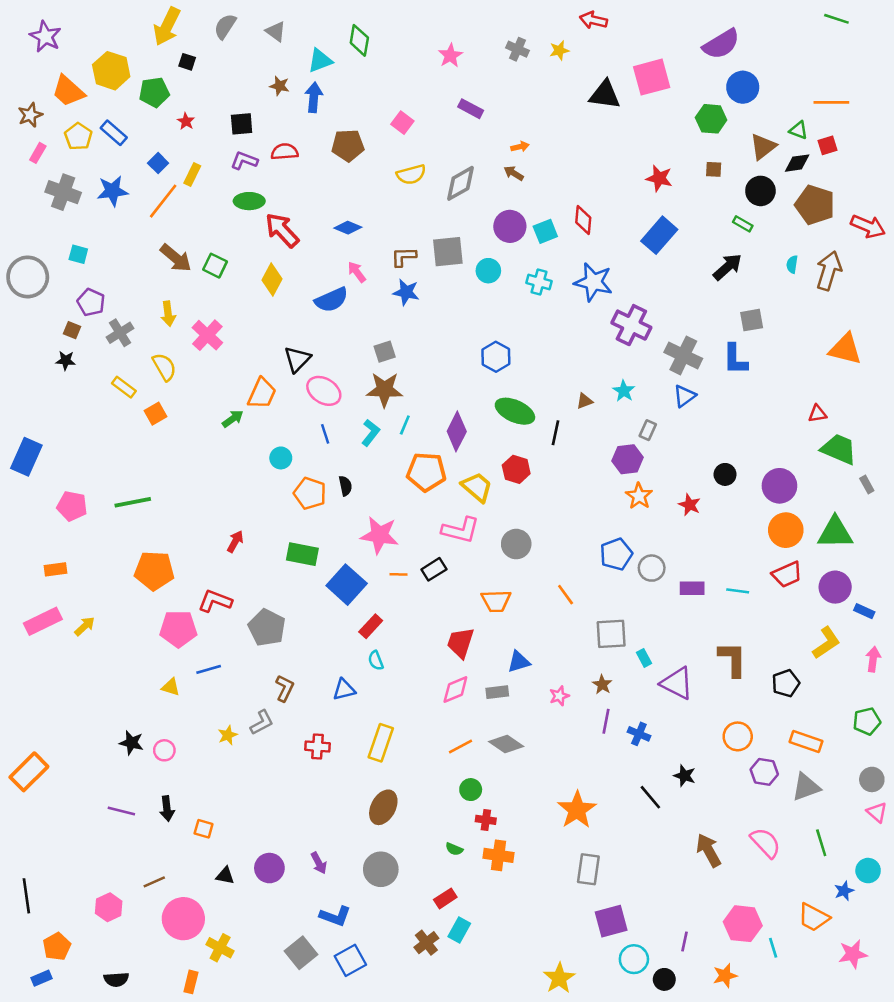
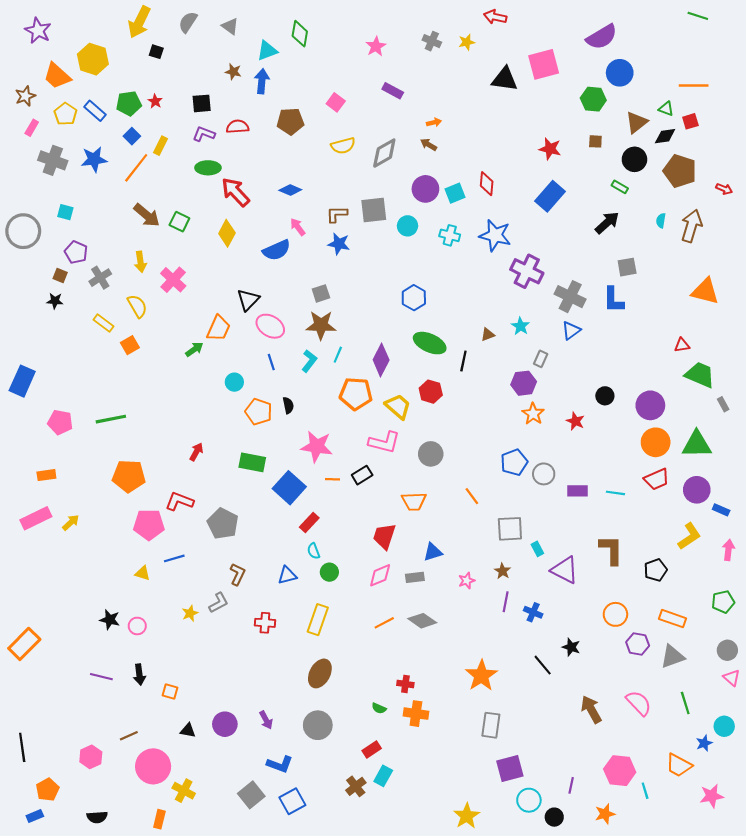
green pentagon: (154, 92) -> (129, 103), moved
red arrow: (868, 226) -> (724, 189), size x0.6
green circle: (471, 790) -> (329, 572), moved

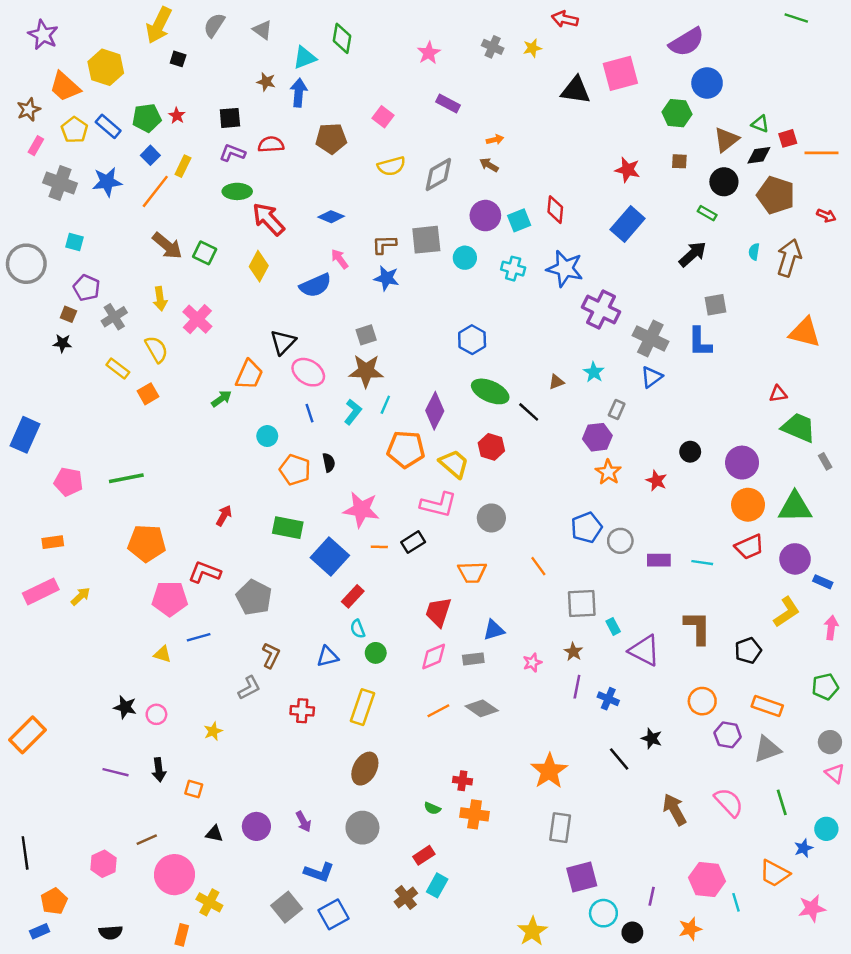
orange line: (694, 85) -> (822, 153), moved
black line: (463, 361) -> (529, 412), turned -60
yellow star: (190, 613) -> (213, 731), moved

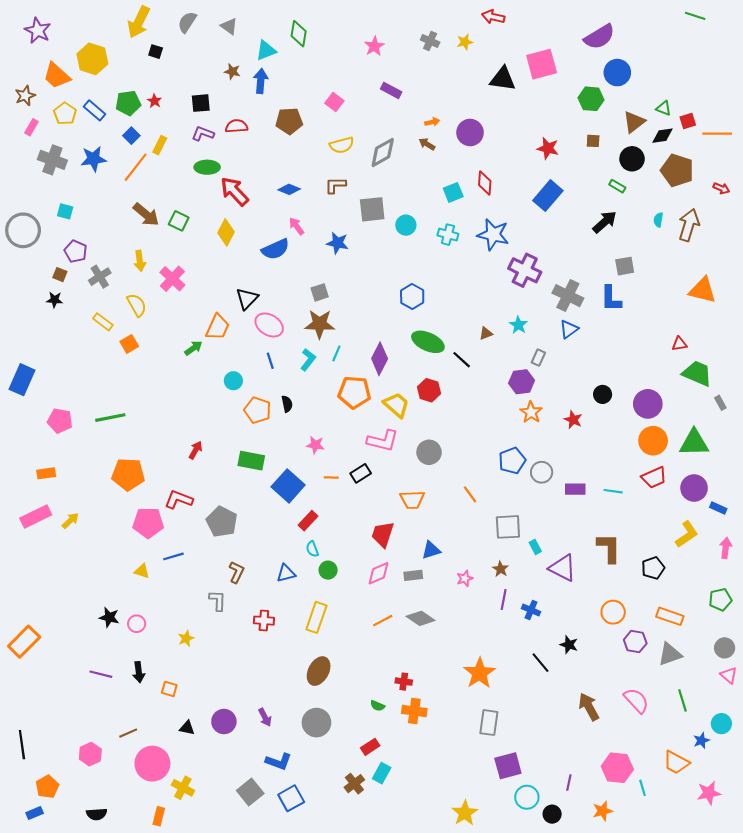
purple circle: (485, 216) -> (470, 133), moved
brown L-shape: (384, 244) -> (335, 185), moved
pink star: (361, 510) -> (315, 445), size x0.6
gray L-shape: (249, 688) -> (218, 601), turned -60

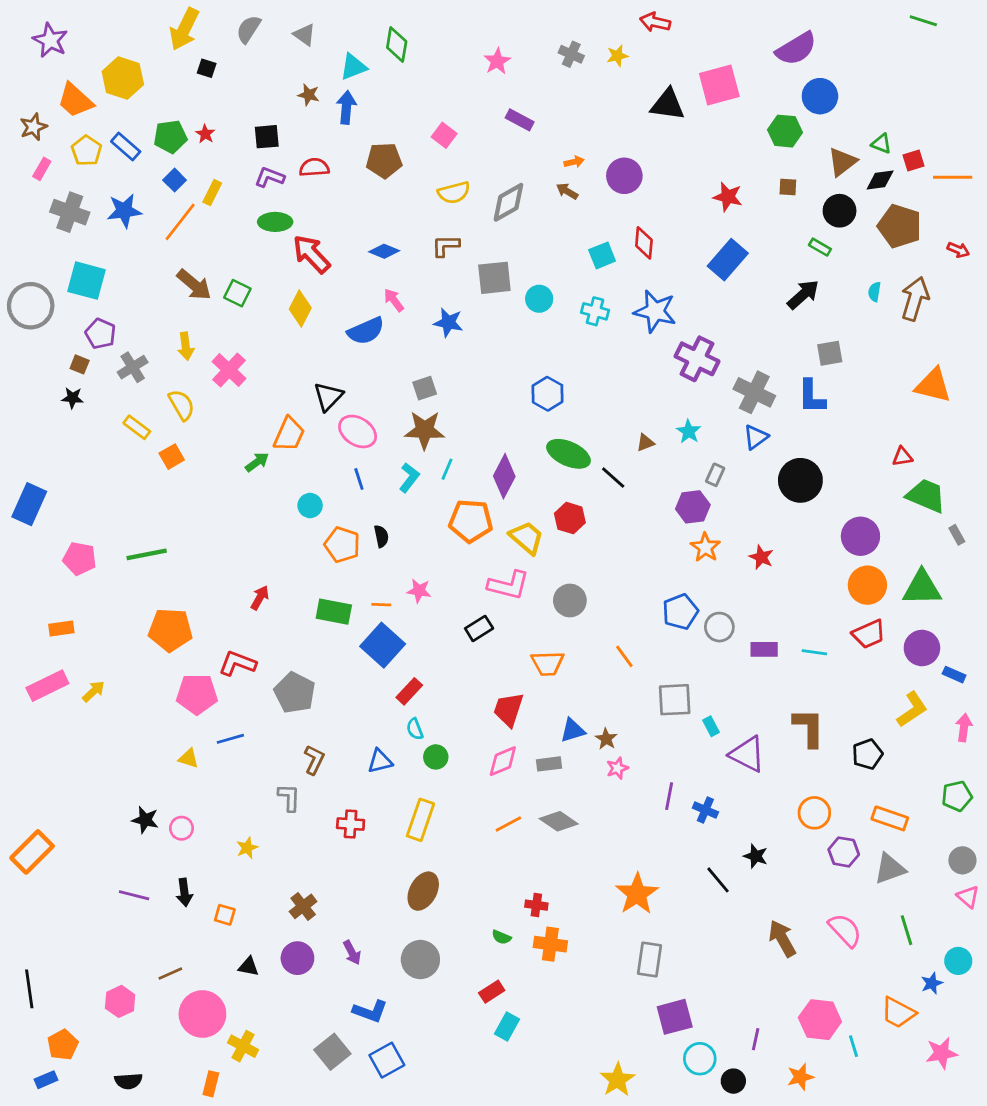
cyan square: (65, 211) -> (87, 281), size x1.8
black circle: (603, 394) -> (800, 480), moved, size x1.8
orange line: (331, 478) -> (381, 605), moved
brown star: (501, 569) -> (606, 739), moved
brown cross: (354, 784) -> (303, 906), moved

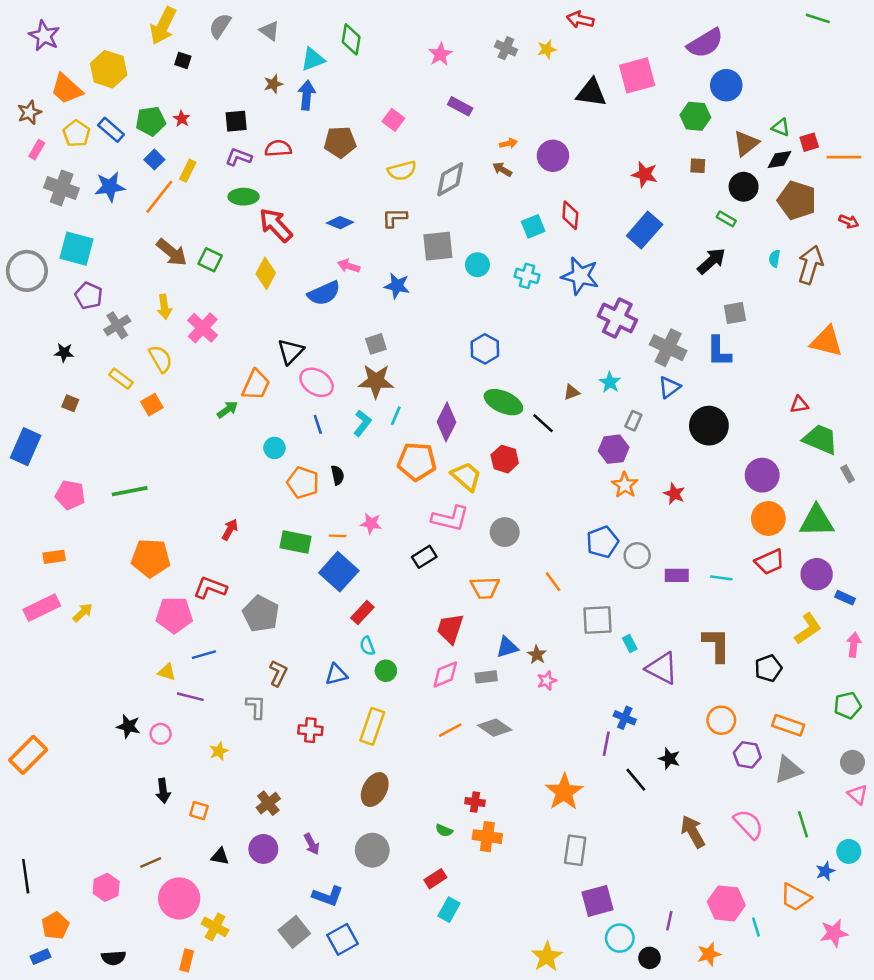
brown star: (309, 95) -> (273, 84), turned -30
pink arrow: (394, 300) -> (349, 266), turned -35
brown square: (80, 364) -> (70, 403), moved
purple line: (669, 796) -> (606, 744), moved
purple line: (134, 895) -> (190, 697), moved

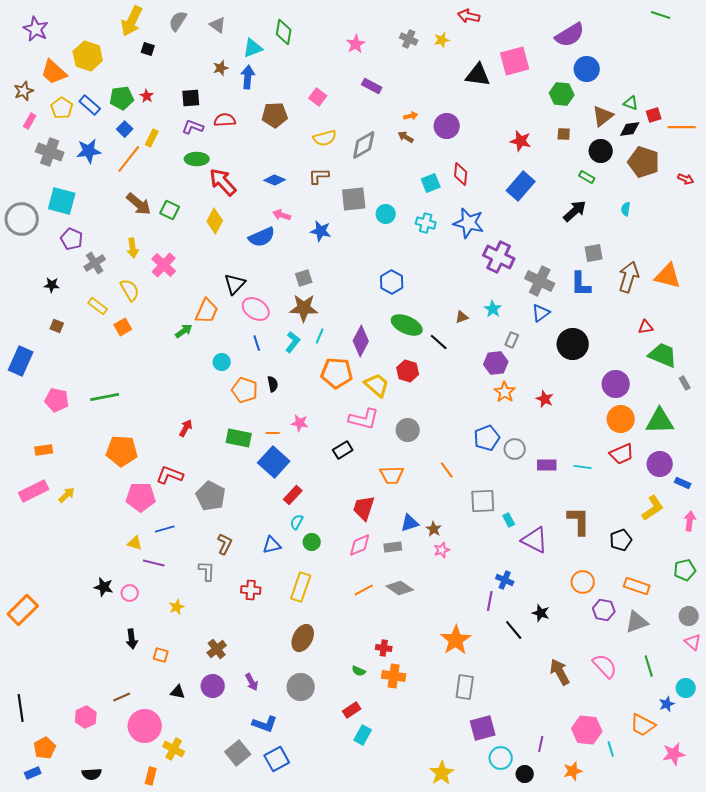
brown arrow: (810, 265) -> (629, 277), moved
cyan semicircle: (367, 646) -> (297, 522), turned 49

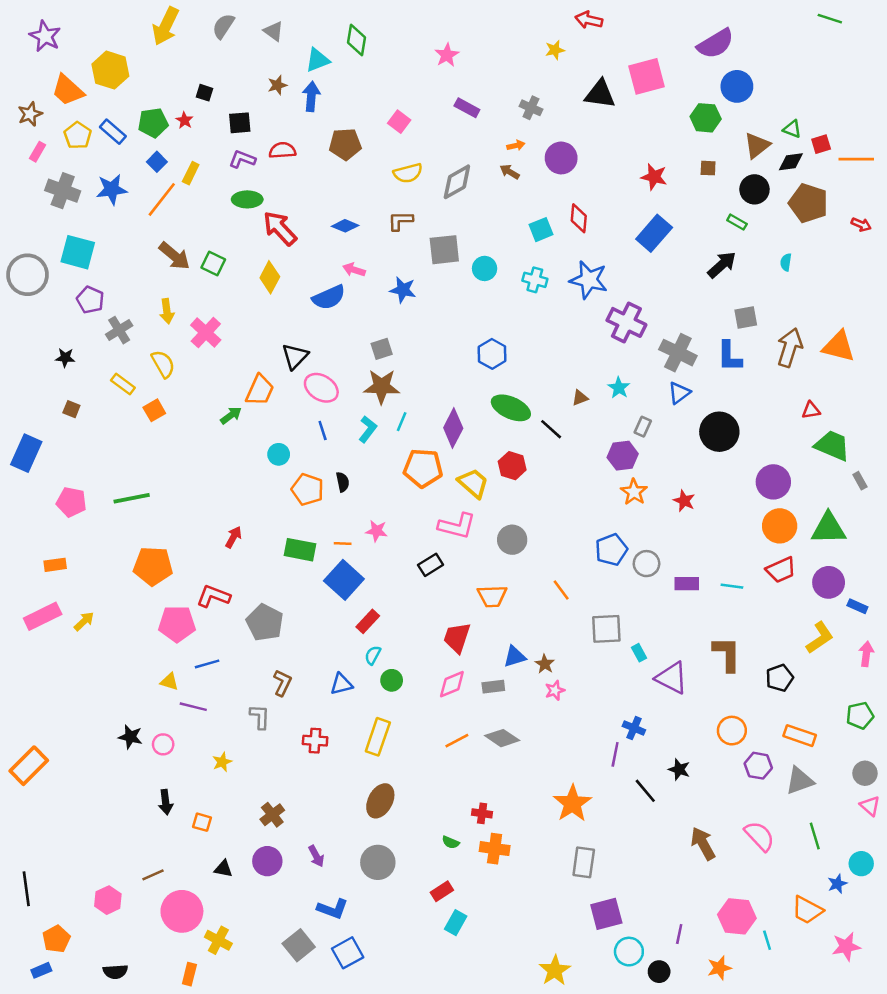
gray cross: (409, 39) -> (531, 108), moved
black square: (148, 49) -> (205, 93), moved

